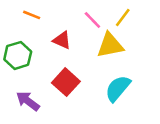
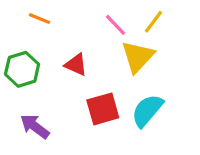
red triangle: (62, 40) -> (76, 65), moved
yellow triangle: (110, 45) -> (138, 57), turned -36
red square: (66, 82) -> (103, 109), moved, turned 32

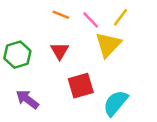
orange line: (39, 19) -> (61, 15), moved
red triangle: (76, 65) -> (60, 51), turned 36
cyan semicircle: (147, 110) -> (116, 103), moved

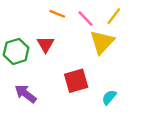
red triangle: (60, 51) -> (46, 44), moved
cyan semicircle: (116, 103) -> (109, 97), size x0.6

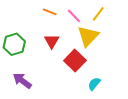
red triangle: (46, 44) -> (52, 41), moved
red square: (76, 81) -> (75, 60), moved, turned -30

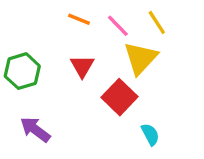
yellow line: (98, 14) -> (157, 22), turned -70
cyan semicircle: (94, 84) -> (150, 134), turned 112

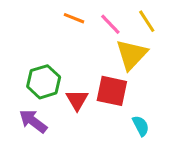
red triangle: (82, 66) -> (77, 100), moved
green hexagon: (22, 71) -> (44, 82), moved
red square: (120, 97) -> (112, 91), turned -32

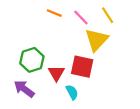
cyan semicircle: (141, 126) -> (72, 92), moved

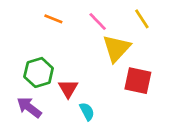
orange line: (54, 13) -> (53, 19), moved
yellow line: (108, 15) -> (142, 19), moved
red square: (82, 67) -> (138, 81), moved

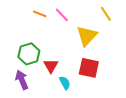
pink line: (98, 21) -> (62, 15), moved
red square: (138, 81) -> (89, 68), moved
purple arrow: (29, 107) -> (22, 80), turned 30

